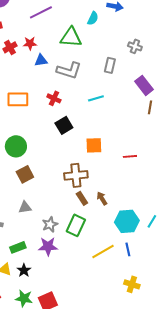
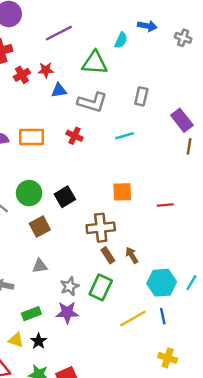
gray cross: (135, 46) -> (183, 38), moved
black square: (64, 125) -> (65, 197), moved

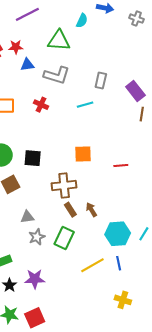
gray rectangle: (141, 96) -> (101, 80), moved
black square: (65, 197) -> (33, 158), turned 36
gray triangle: (40, 266) -> (27, 217), moved
purple star: (67, 313) -> (35, 279), moved

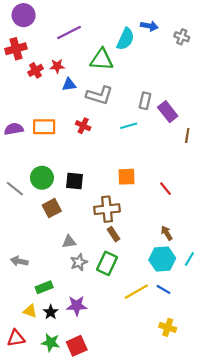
cyan semicircle: (82, 21) -> (125, 39), size x1.5
purple rectangle: (135, 91) -> (168, 112), moved
red line: (121, 166) -> (166, 189), turned 56
brown arrow: (91, 210) -> (167, 233), moved
blue line: (119, 263) -> (163, 289), turned -48

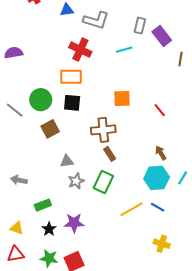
red cross: (83, 126) -> (80, 50), size x1.5
orange rectangle: (44, 127) -> (71, 77), moved
yellow triangle: (30, 311) -> (17, 228), moved

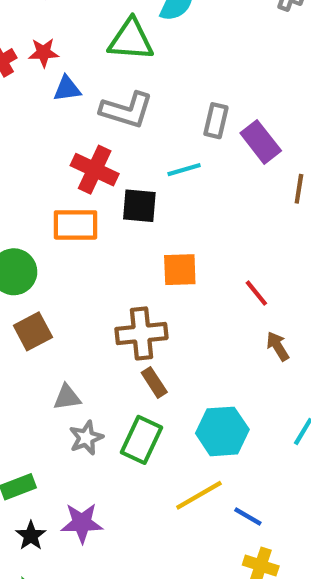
black square: (72, 103) -> (139, 206), moved
brown arrow: (161, 153) -> (278, 346), moved
cyan hexagon: (157, 178) -> (222, 431), moved
blue line: (158, 207) -> (248, 517), moved

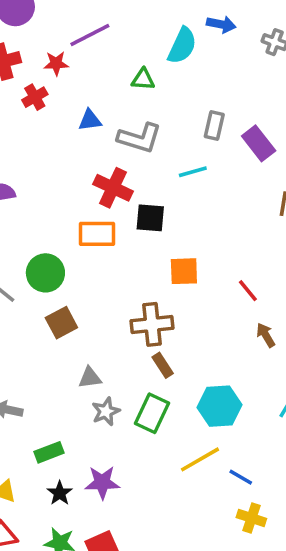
green triangle: (131, 40) -> (143, 79), size x0.6
red star: (44, 53) -> (56, 63), moved
gray rectangle: (216, 121) -> (214, 126), moved
purple rectangle: (261, 142) -> (259, 143), moved
cyan line: (184, 170) -> (193, 172), moved

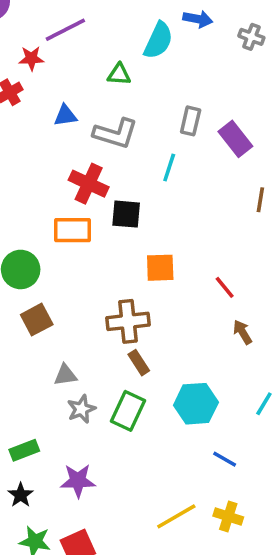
cyan line: (193, 172) -> (169, 167), turned -56
yellow line: (200, 459) -> (176, 516), moved
blue line: (241, 477) -> (225, 459), moved
black star: (60, 493) -> (21, 495), moved

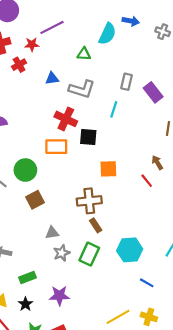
brown arrow: (242, 332) -> (157, 163), moved

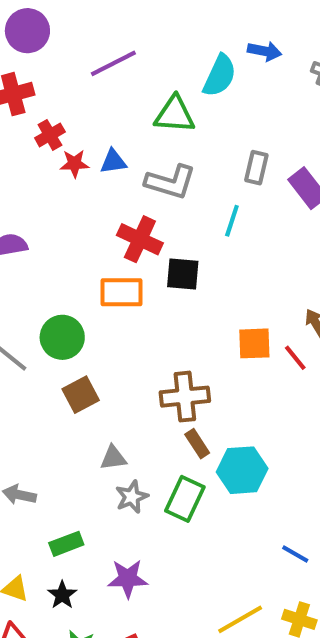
red star: (32, 44) -> (74, 164), moved
green triangle: (84, 54) -> (175, 114), size x1.5
orange square: (108, 169) -> (254, 343), moved
cyan hexagon: (130, 250) -> (242, 470), moved

